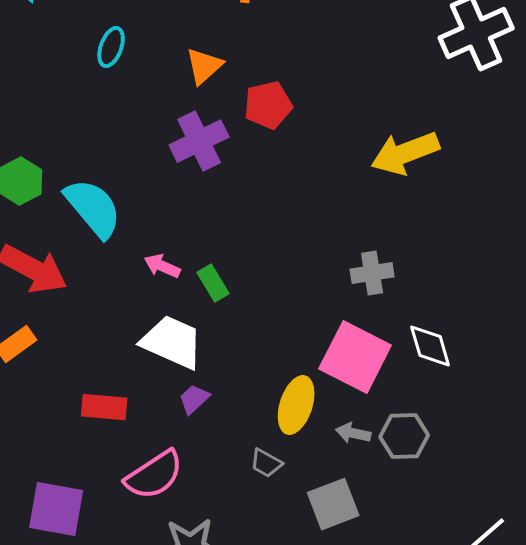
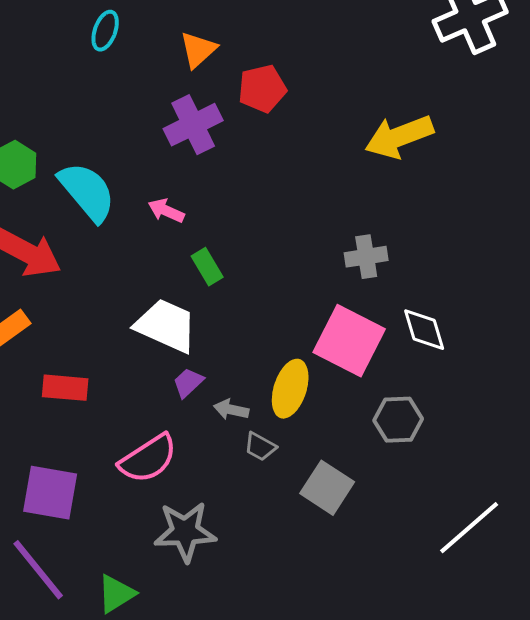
pink arrow: (162, 266) -> (166, 211), moved
red rectangle: (104, 407) -> (65, 388), moved
gray arrow: (353, 433) -> (231, 410), moved
gray square: (333, 504) -> (327, 488), turned -36

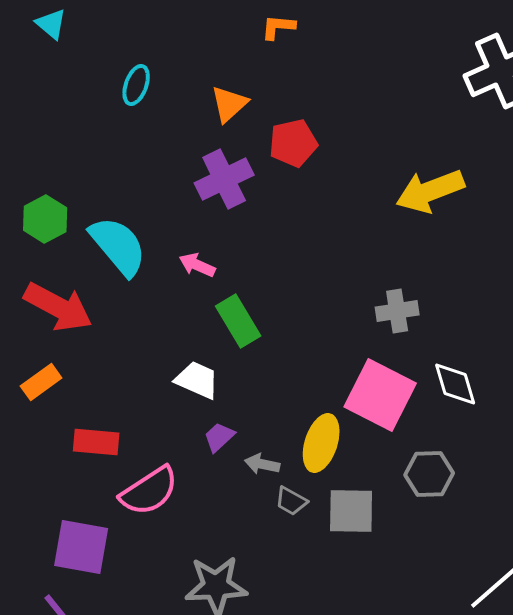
green rectangle: (207, 267) -> (238, 321), size x1.4
white trapezoid: (166, 326) -> (197, 380), size x0.7
pink semicircle: (148, 459) -> (149, 491), moved
gray square: (327, 488) -> (351, 511), moved, turned -32

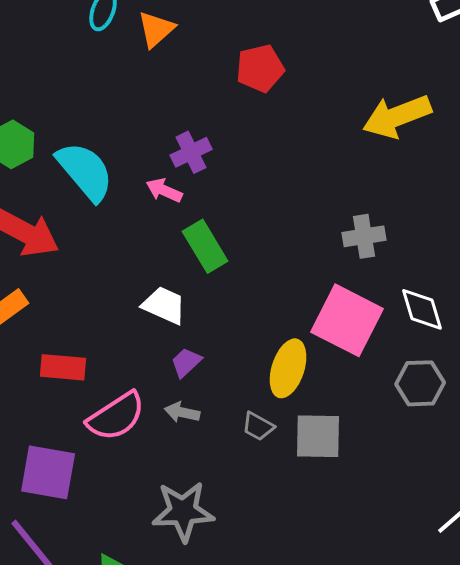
orange triangle: (229, 104) -> (156, 29), moved
purple cross: (224, 179) -> (191, 152), moved, size x0.7
gray arrow: (262, 464) -> (182, 412), moved
gray hexagon: (429, 474) -> (420, 383), moved

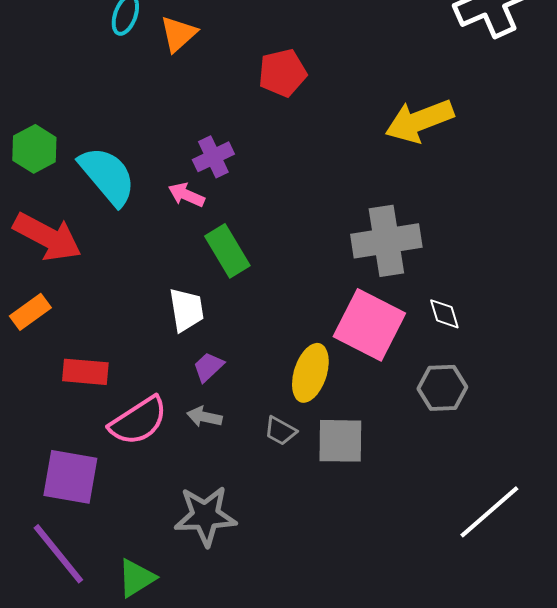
gray cross: (364, 236) -> (386, 241), size x1.6
white trapezoid: (164, 305) -> (186, 310), turned 57
white diamond: (422, 309) -> (444, 314), size x0.7

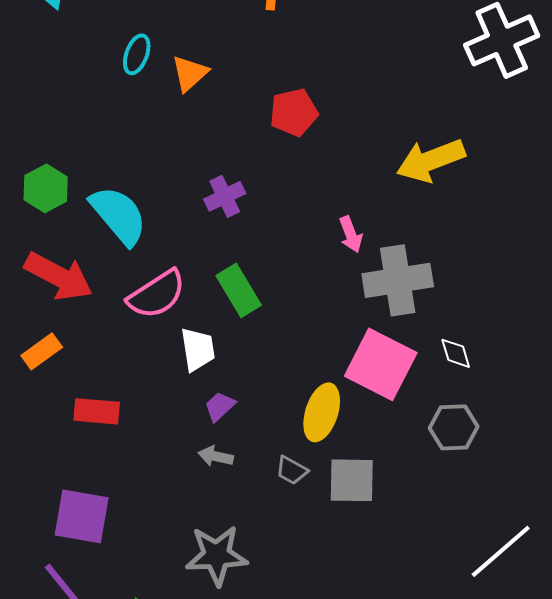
pink arrow: (186, 195) -> (351, 234), moved, turned -135
pink semicircle: (138, 421) -> (157, 294), moved

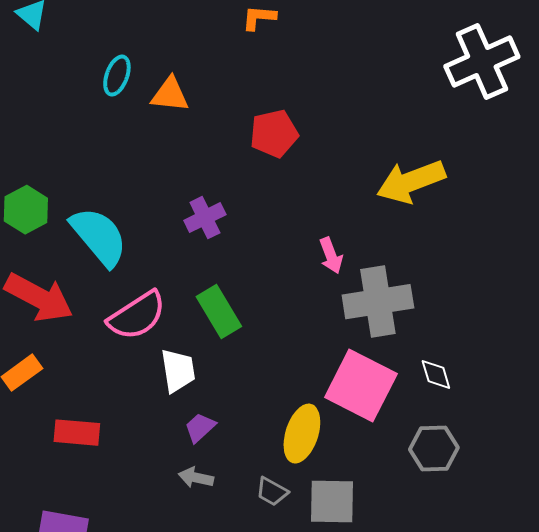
orange triangle: (190, 73) -> (170, 95), turned 48

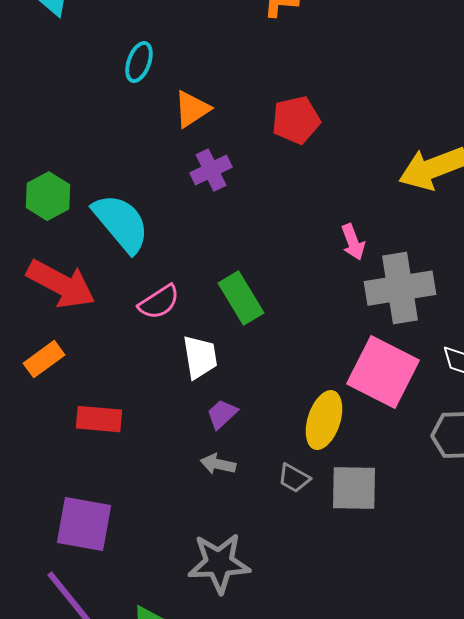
orange triangle: (170, 95) -> (192, 109), moved, turned -39
purple cross: (205, 218) -> (211, 170), moved
pink semicircle: (137, 316) -> (159, 302), size x0.7

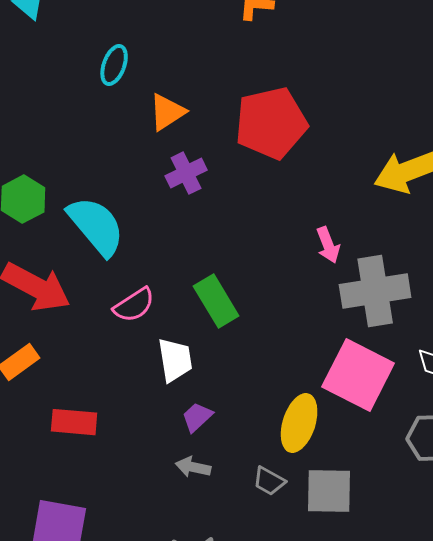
red pentagon: (296, 120) -> (271, 123), size x1.5

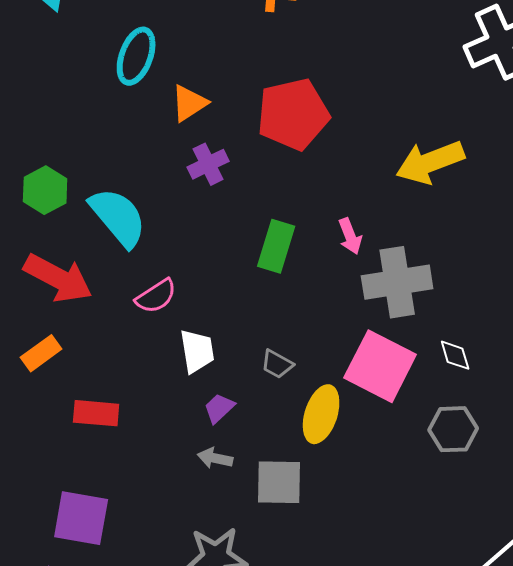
cyan ellipse: (114, 65) -> (136, 56), size x1.4
green rectangle: (216, 301) -> (276, 246), moved, turned 48
gray trapezoid: (269, 481) -> (277, 364), moved
gray square: (329, 491) -> (279, 482), moved

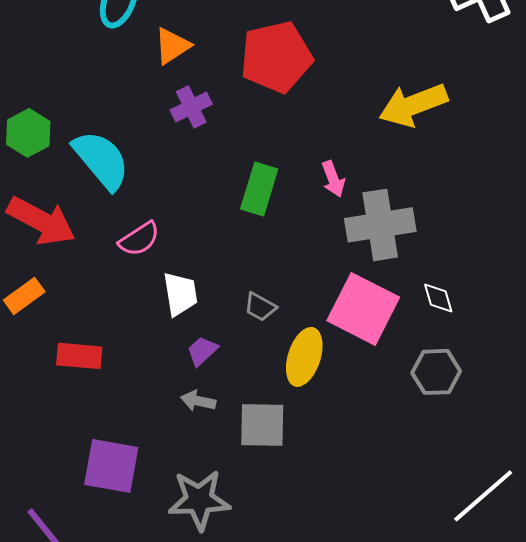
purple square: (81, 518) -> (111, 466), moved

